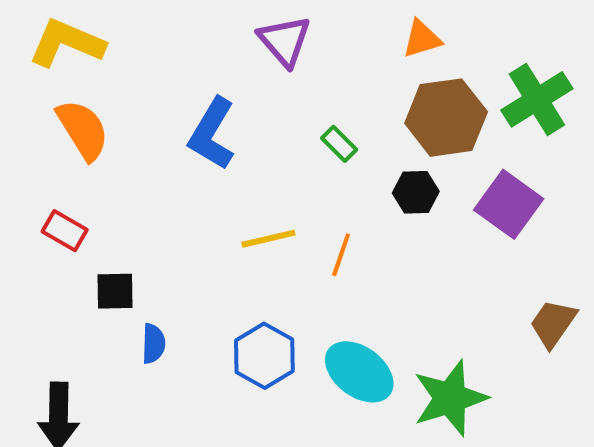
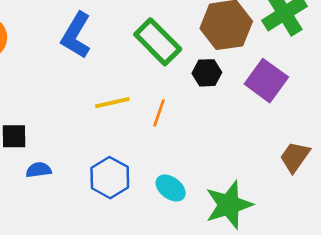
green rectangle: (339, 144) -> (158, 42), size x2.0
blue semicircle: (153, 344) -> (39, 170), turned -100
cyan ellipse: (359, 372) -> (171, 188), size x0.7

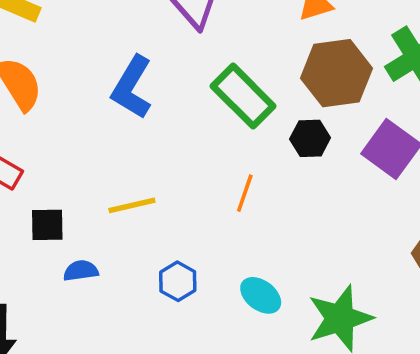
yellow line: (112, 103) -> (132, 205), moved
blue hexagon: (110, 178) -> (178, 281), size x0.7

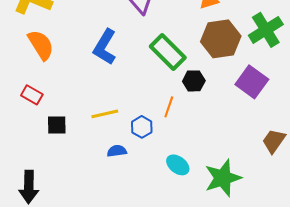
black hexagon: (310, 138) -> (194, 81), moved
blue semicircle: (81, 271) -> (117, 151), moved
blue hexagon: (178, 281) -> (142, 127), moved

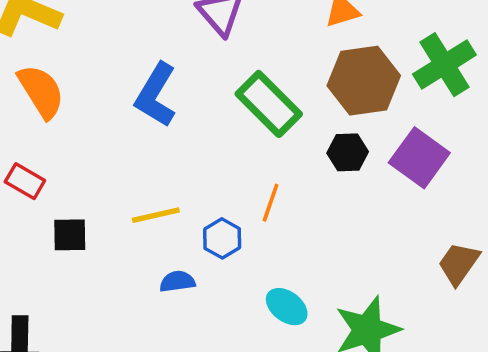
black hexagon: (194, 81) -> (348, 152), moved

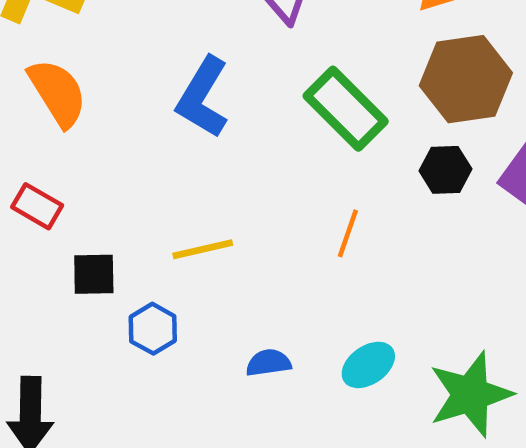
blue hexagon: (222, 238) -> (153, 329), moved
blue semicircle: (177, 281) -> (269, 363), moved
cyan ellipse: (287, 307) -> (368, 365), turned -72

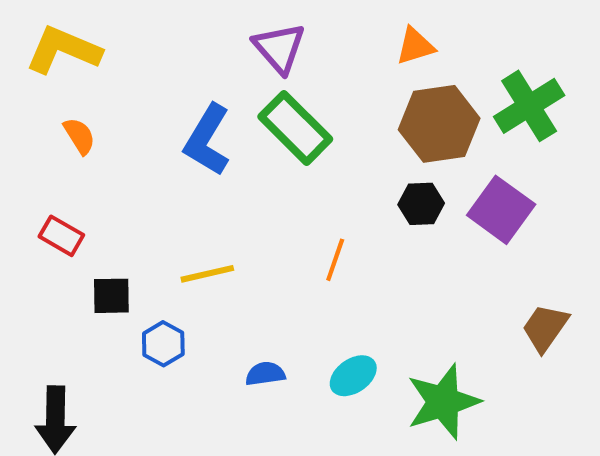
orange semicircle: (58, 93) -> (79, 136), size x0.6
green rectangle: (346, 109) -> (295, 128), moved

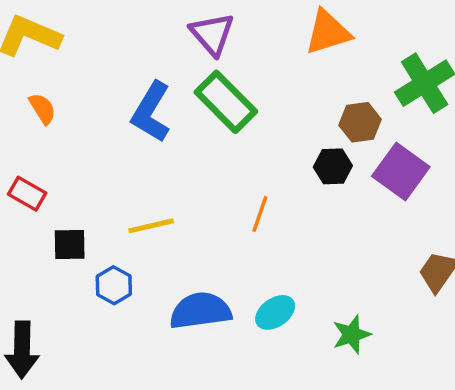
orange triangle: (415, 46) -> (328, 32), size x1.4
brown hexagon: (439, 124) -> (360, 122), moved, size x0.6
blue semicircle: (265, 374) -> (200, 311), size x1.8
green star: (443, 402) -> (352, 335), size x0.6

